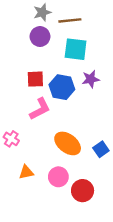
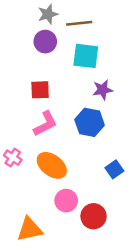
blue hexagon: (62, 87) -> (90, 122), moved
orange ellipse: (68, 143) -> (52, 165), moved
orange triangle: (26, 172) -> (30, 229), moved, size x1.5

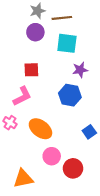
pink L-shape: (45, 124) -> (22, 96), moved

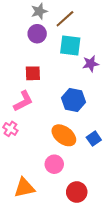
brown line: (62, 18) -> (65, 19), turned -36
purple star: (80, 70) -> (91, 64), moved
orange ellipse: (40, 129) -> (64, 135), moved
red circle: (73, 168) -> (77, 192), moved

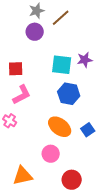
cyan square: (70, 45) -> (62, 65), moved
red square: (33, 73) -> (16, 69), moved

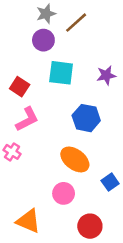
cyan square: (62, 65) -> (61, 73), moved
red square: (16, 69) -> (20, 87), turned 35
blue square: (88, 130) -> (110, 182), moved
orange triangle: (23, 176) -> (28, 221), turned 35

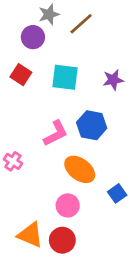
purple circle: (43, 40) -> (33, 37), moved
red square: (20, 87) -> (21, 75), moved
pink L-shape: (27, 119) -> (56, 133), moved
red circle: (90, 226) -> (62, 240), moved

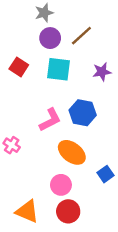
brown line: (81, 24) -> (81, 36), moved
purple circle: (33, 37) -> (50, 38), moved
red circle: (62, 240) -> (68, 211), moved

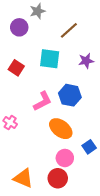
purple circle: (50, 38) -> (19, 27), moved
red square: (19, 67) -> (16, 68), moved
pink circle: (61, 185) -> (65, 158), moved

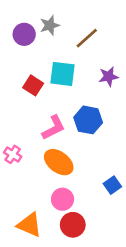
gray star: (37, 11) -> (50, 25), moved
red square: (16, 68) -> (33, 85), moved
orange ellipse: (61, 129) -> (59, 162), moved
pink circle: (65, 158) -> (63, 199), moved

